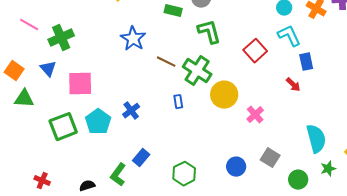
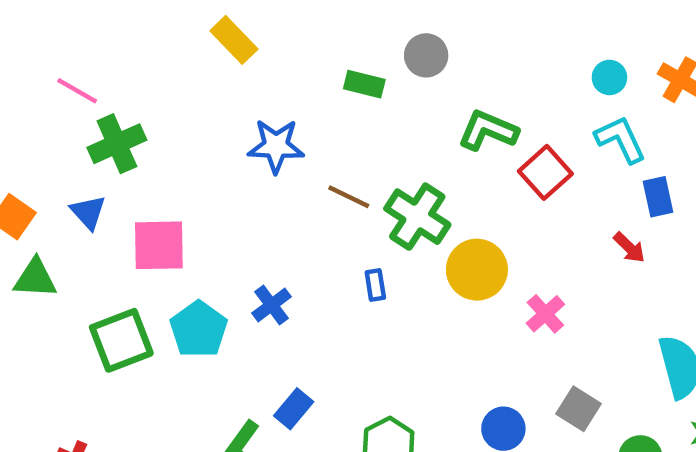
pink line: (29, 25) -> (77, 91), moved
green L-shape: (209, 32) -> (488, 130), moved, turned -52
blue star: (133, 39) -> (276, 146), turned -30

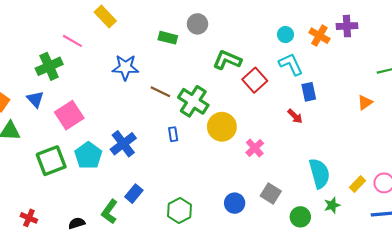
pink line: (77, 91) -> (72, 41), moved
pink square: (159, 245) -> (69, 115), turned -32
blue cross: (272, 305) -> (123, 144), size x1.4

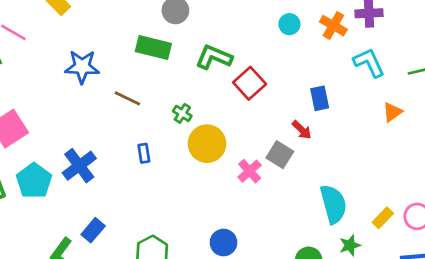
green rectangle: (168, 38) -> (153, 48), moved, size x1.4
cyan L-shape: (291, 64) -> (369, 63), moved
green cross: (193, 101) -> (182, 113), moved, size x0.5
gray square: (271, 194) -> (280, 155), moved

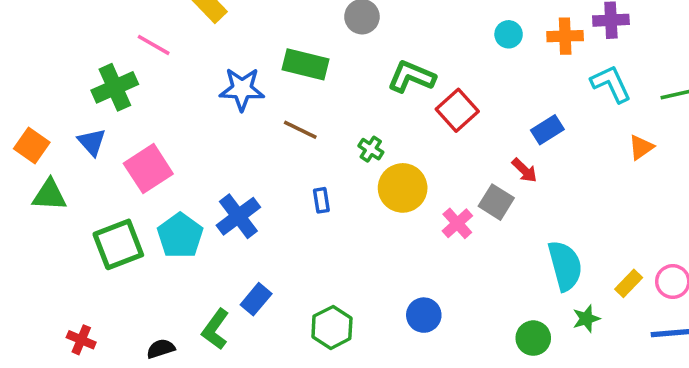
orange cross: (333, 26) -> (565, 36), turned -32
green rectangle: (153, 48) -> (305, 64), moved
blue rectangle: (320, 98) -> (547, 130), turned 70

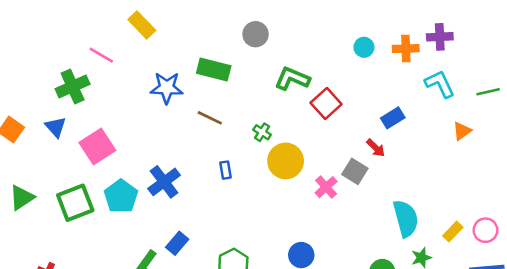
green triangle: (49, 195) -> (22, 198), moved, turned -36

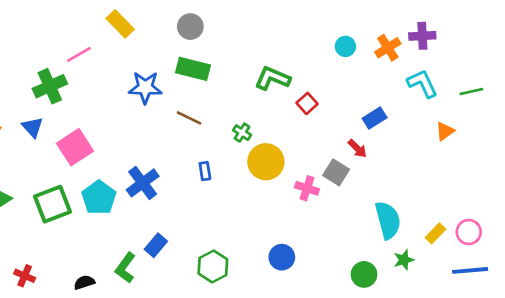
gray circle: (256, 34) -> (190, 27), moved
orange cross: (406, 49) -> (388, 48), turned -30
pink line: (101, 55) -> (79, 54), turned -60
red square: (326, 103) -> (307, 103), size x0.7
pink cross: (326, 187) -> (307, 188), turned -30

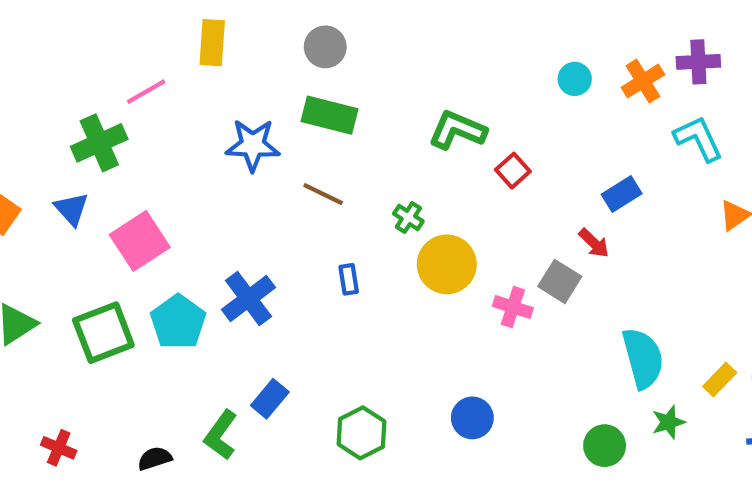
yellow rectangle: (120, 24) -> (212, 43), turned 48

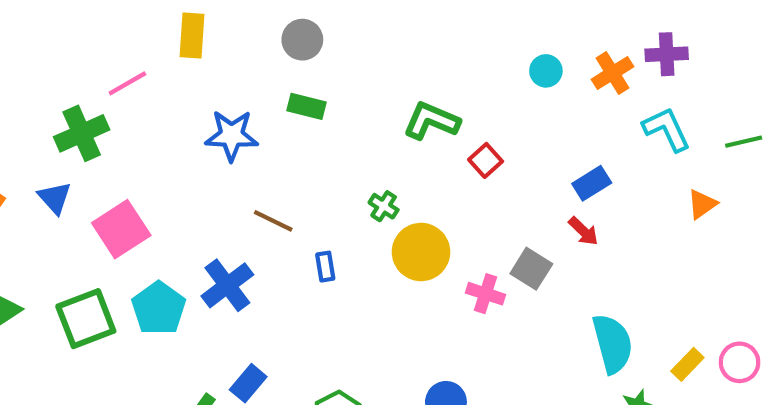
green rectangle: (329, 115) -> (306, 106), size x0.7
brown line: (323, 194) -> (273, 221), moved
red arrow: (594, 243) -> (583, 231), moved

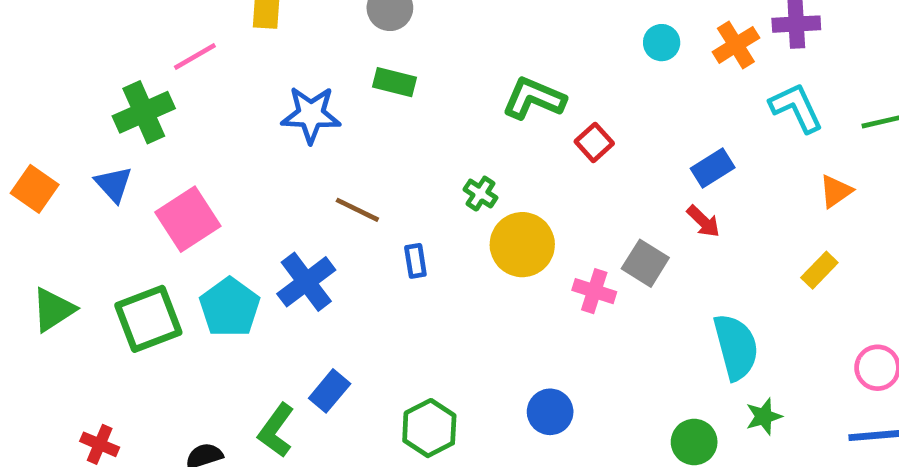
yellow rectangle: (687, 364) -> (819, 270), moved

